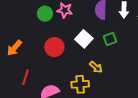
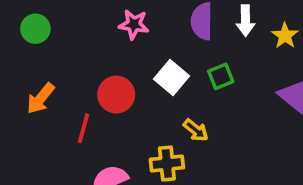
green circle: (45, 14) -> (35, 29), moved
red line: (25, 77) -> (84, 128), moved

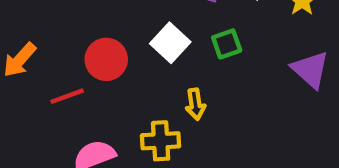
red line: (84, 128) -> (67, 96), turned 52
yellow arrow: (196, 130) -> (195, 104), turned 40

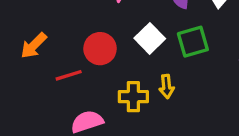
green square: (227, 44) -> (193, 42), size x1.4
yellow cross: (161, 141) -> (133, 97), moved

